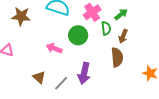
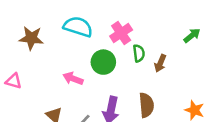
green arrow: (121, 14) -> (192, 36), moved
brown semicircle: (117, 57) -> (146, 105), moved

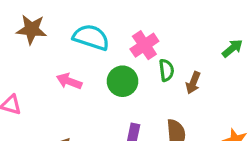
brown star: (31, 38) -> (31, 29), moved
pink arrow: (73, 79) -> (69, 81), moved

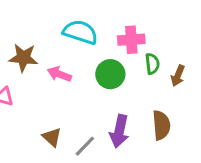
brown star: (31, 29) -> (23, 58), moved
pink cross: (144, 45) -> (131, 40), turned 30

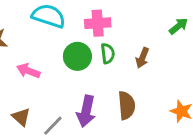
green semicircle: (152, 64) -> (108, 53), moved
pink arrow: (59, 74) -> (28, 71), moved

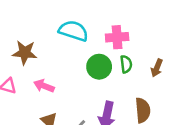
pink arrow: (28, 71) -> (44, 86), moved

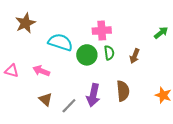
cyan semicircle: (73, 31) -> (60, 42), moved
brown star: (25, 53) -> (25, 23), moved, turned -30

